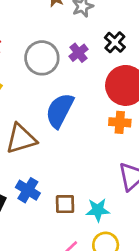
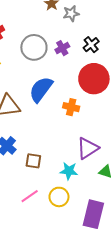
orange cross: (120, 122) -> (71, 107), moved
cyan star: (98, 210) -> (69, 171), moved

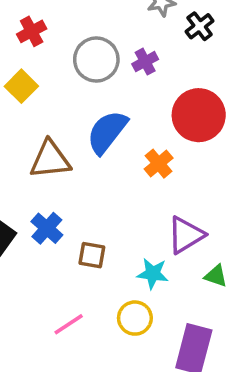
black cross: (91, 45) -> (200, 26), moved
orange cross: (71, 107) -> (159, 164), turned 35
pink line: (30, 196) -> (69, 324), moved

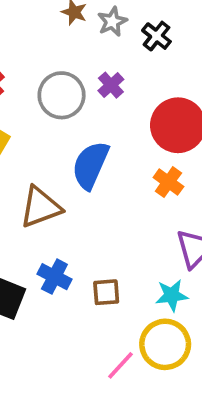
orange cross: (159, 164) -> (168, 182), moved
yellow circle: (135, 318) -> (165, 344), size x1.4
pink line: (69, 324) -> (121, 365), moved

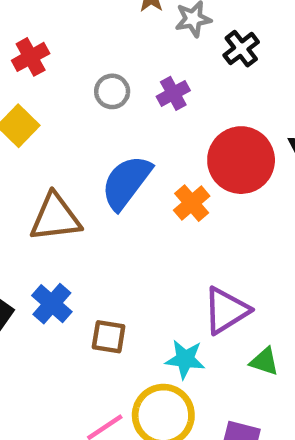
gray circle: (62, 95) -> (112, 91), size x0.6
orange cross: (168, 182) -> (192, 203), moved

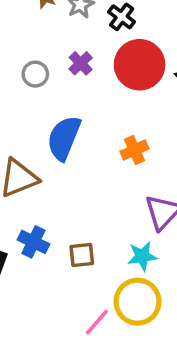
red circle: (241, 160) -> (140, 65), moved
orange cross: (192, 203) -> (134, 150), moved, turned 32

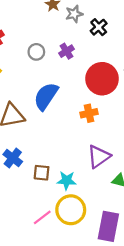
red circle: (140, 65) -> (102, 79), moved
cyan star: (142, 256) -> (67, 180), moved

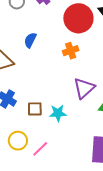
blue semicircle: (46, 96) -> (30, 40), size x0.6
yellow circle: (71, 210) -> (18, 141), moved, size x0.7

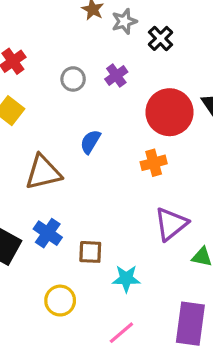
cyan star: (58, 113) -> (126, 279), moved
pink line: (40, 149) -> (121, 333), moved

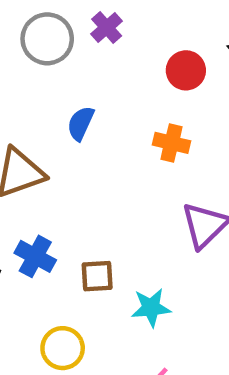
gray circle: (73, 79) -> (47, 39), size x1.5
red circle: (170, 112) -> (186, 70), size x0.6
orange cross: (154, 163) -> (171, 143), turned 35

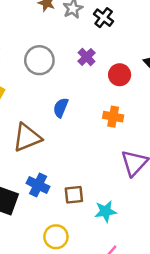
purple cross: (107, 27) -> (87, 57), moved

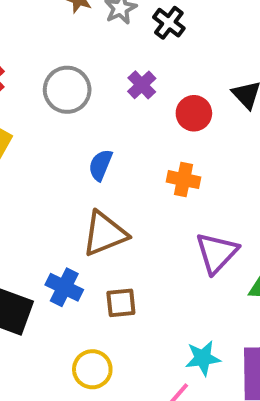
brown triangle: (27, 138) -> (105, 234), moved
cyan star: (106, 211) -> (203, 358), moved

